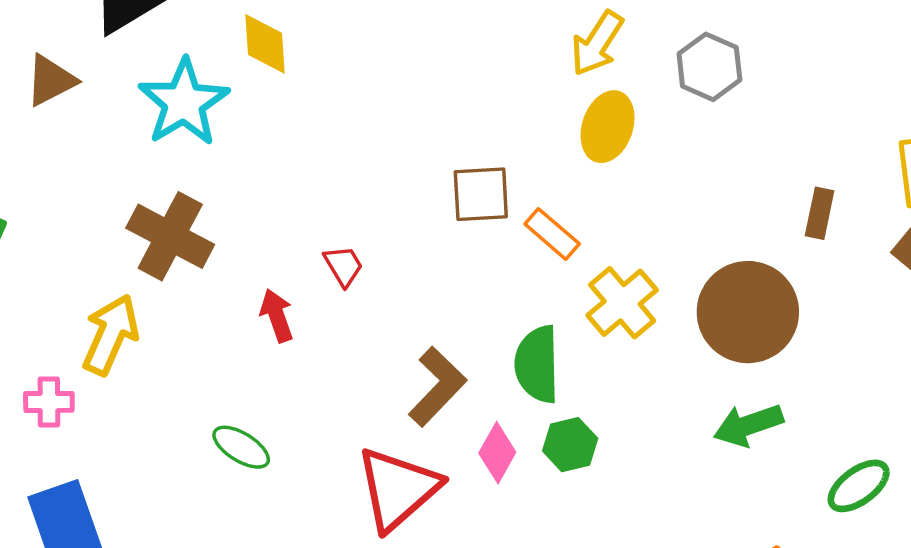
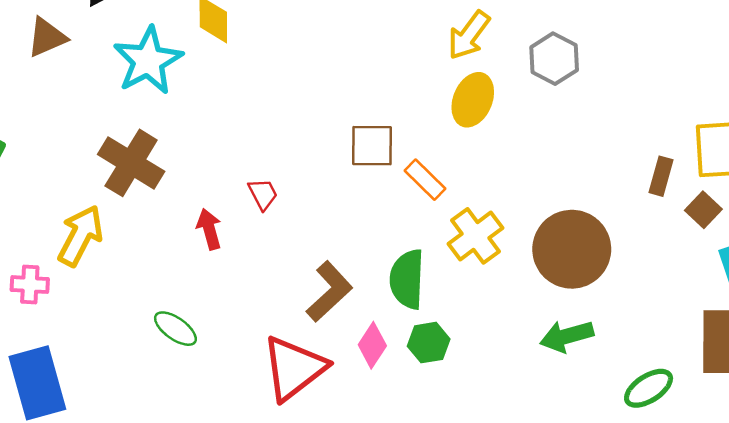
brown rectangle: (820, 213) -> (661, 176), moved

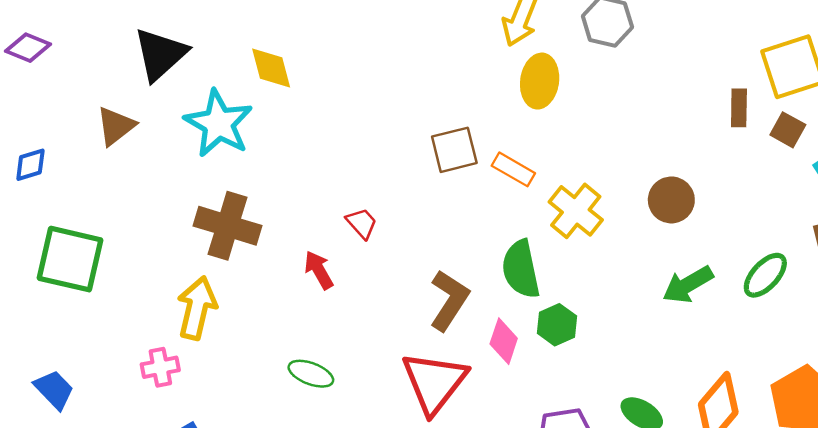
brown circle: (572, 249) -> (671, 200), size x0.6
green ellipse: (649, 388) -> (765, 275), moved

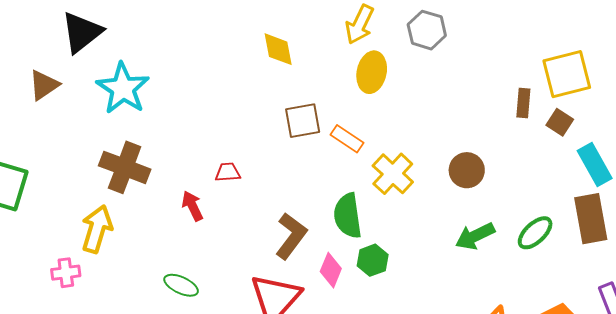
yellow diamond: (271, 68) -> (278, 49), moved
red trapezoid: (362, 223) -> (228, 172), turned -56

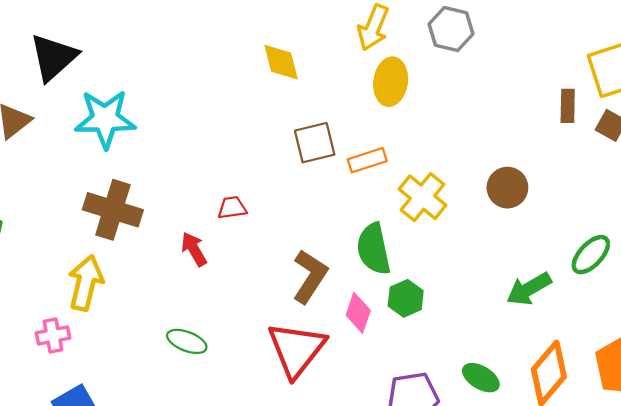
cyan star: (123, 88) -> (105, 119), turned -30
orange rectangle: (347, 139) -> (367, 160), turned -48
green arrow: (475, 236) -> (529, 289), moved

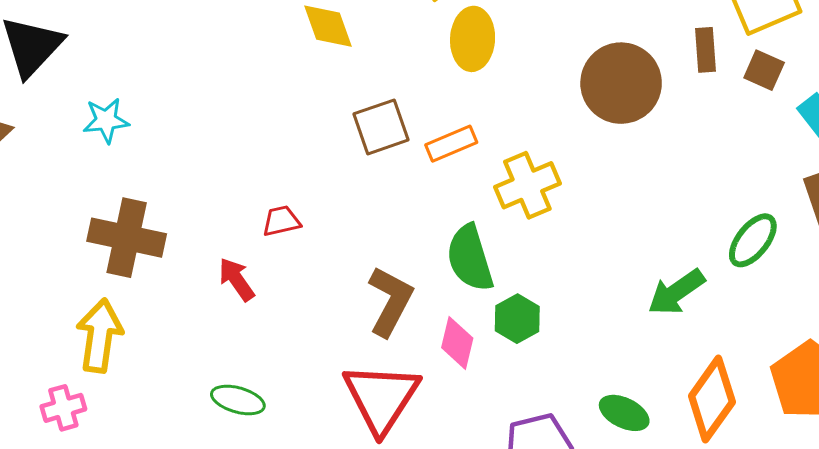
cyan star: (105, 119) -> (106, 120), size x0.6
brown circle: (507, 188) -> (621, 83), moved, size x1.5
yellow cross: (422, 197) -> (527, 185), turned 33

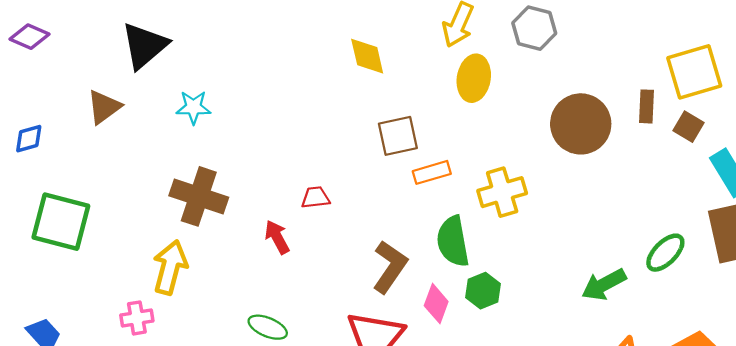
orange rectangle: (451, 144) -> (432, 172), moved

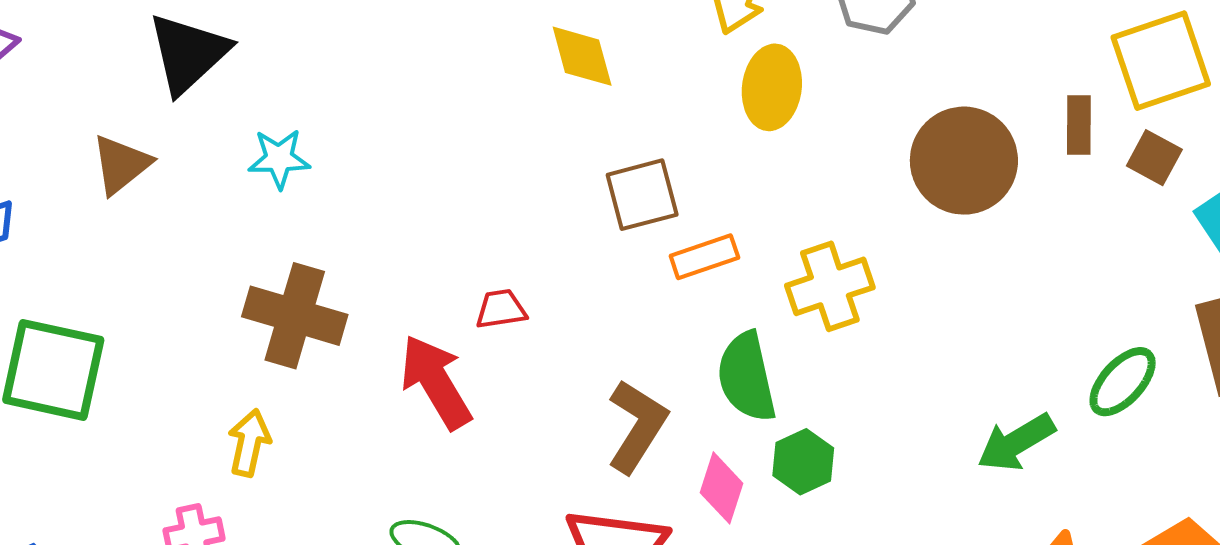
red arrow: (277, 237) -> (436, 382), size x1.6
yellow arrow: (170, 267) -> (249, 443), size x0.7

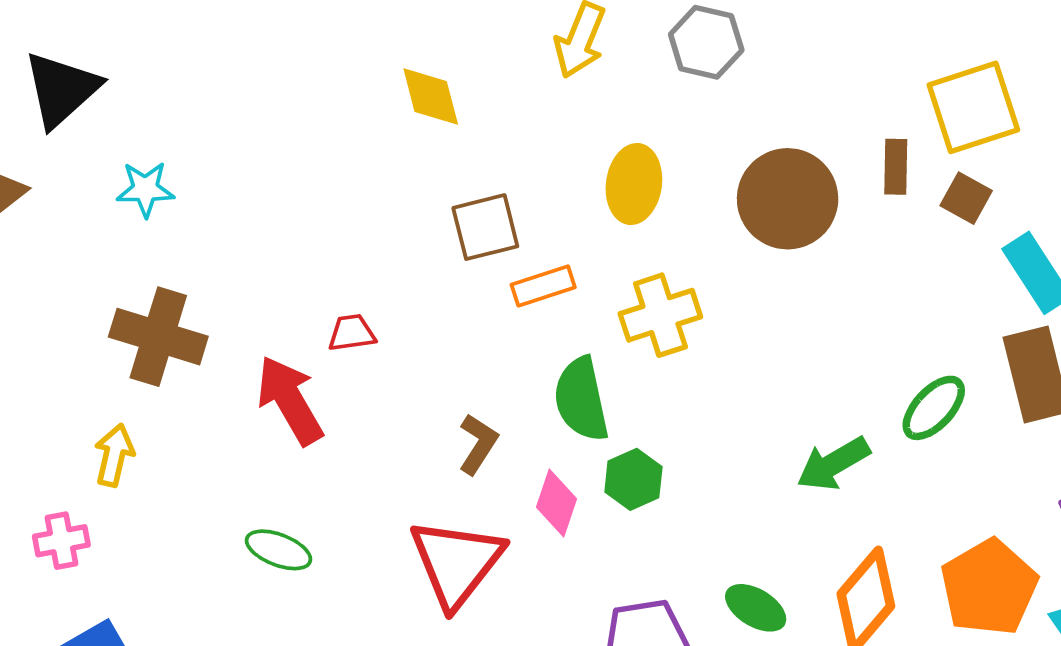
yellow ellipse: (772, 87) -> (634, 184), moved
brown L-shape: (637, 426) -> (478, 444), size x0.7

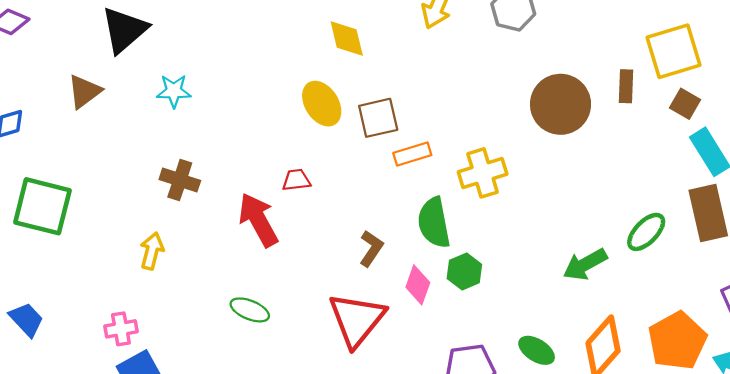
yellow ellipse: (634, 184) -> (322, 104), moved, turned -42
brown square: (966, 198) -> (685, 104), moved
brown cross: (158, 337) -> (180, 180), size x0.7
pink cross: (61, 541) -> (121, 329), moved

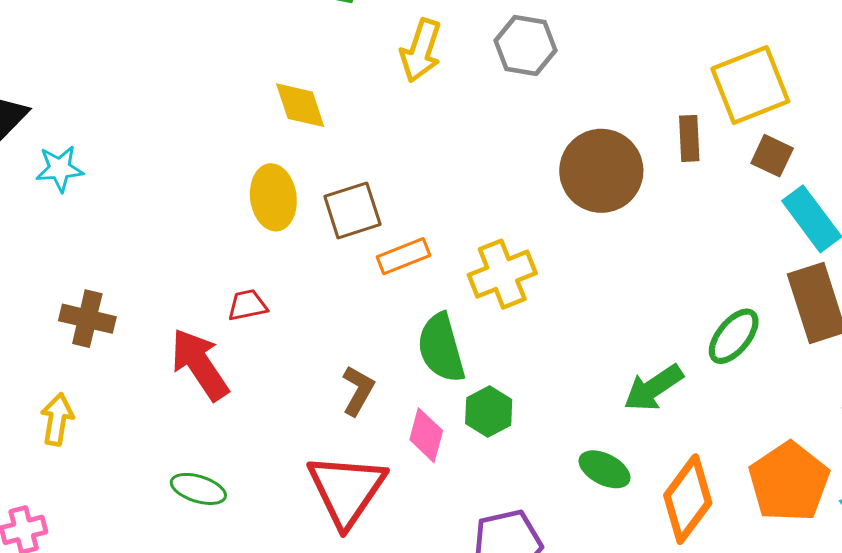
cyan star: (174, 91) -> (60, 169), moved
yellow ellipse: (322, 104) -> (273, 197), turned 30
green ellipse: (537, 350) -> (605, 469), moved

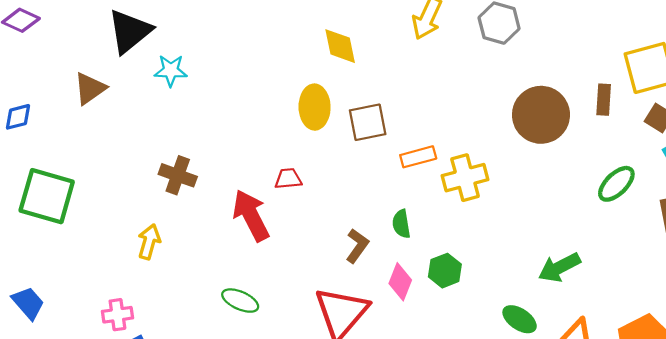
orange rectangle: (404, 256) -> (418, 157), moved
green ellipse: (734, 336) -> (616, 184), moved
green semicircle: (441, 348) -> (401, 224), moved, size x0.6

